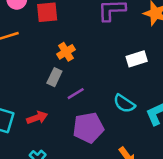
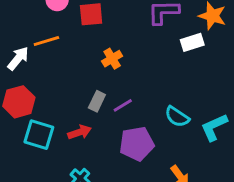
white rectangle: (137, 59) -> (192, 42), moved
gray rectangle: (54, 77) -> (97, 101), moved

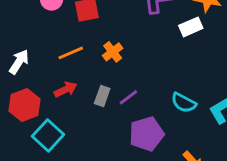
orange line: (46, 41) -> (71, 53), moved
red arrow: (80, 132) -> (66, 89), moved
cyan square: (39, 135) -> (48, 135), turned 32

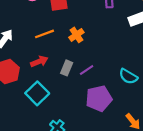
cyan square: (48, 135) -> (37, 93), moved

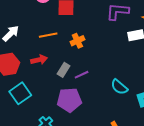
cyan square: (37, 93) -> (20, 93), moved
purple pentagon: (99, 99) -> (69, 100), moved

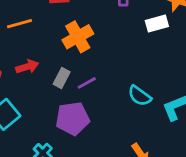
orange line: (48, 35) -> (19, 24), moved
orange cross: (77, 41) -> (78, 37), size x1.5

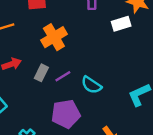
cyan semicircle: (140, 96) -> (91, 85), moved
purple pentagon: (73, 119) -> (66, 114), moved

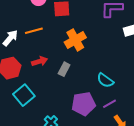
purple line: (63, 76) -> (110, 104), moved

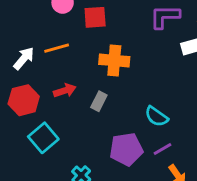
orange cross: (75, 40) -> (114, 61), turned 35

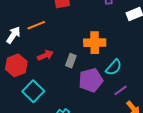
orange cross: (114, 61) -> (95, 43), moved
cyan semicircle: (156, 116) -> (114, 67), turned -78
purple pentagon: (126, 149) -> (91, 80), moved

